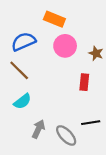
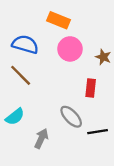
blue semicircle: (23, 42) -> (25, 44), turned 40
cyan semicircle: (22, 101) -> (15, 117), moved
gray ellipse: (66, 135) -> (71, 117), moved

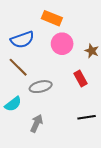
blue semicircle: (25, 44) -> (22, 40), turned 145
red rectangle: (91, 88) -> (80, 78), turned -35
gray ellipse: (71, 117) -> (41, 87), moved, turned -60

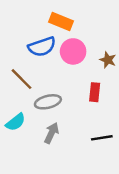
blue semicircle: (22, 40) -> (42, 47), moved
red rectangle: (80, 78) -> (95, 92), turned 35
gray arrow: (37, 123) -> (51, 133), moved

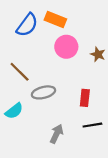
blue semicircle: (42, 47) -> (27, 25), moved, turned -35
red rectangle: (95, 92) -> (85, 98), moved
gray arrow: (51, 133) -> (57, 134), moved

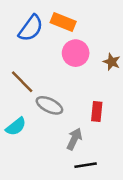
gray ellipse: (43, 92) -> (49, 105), turned 40
black line: (92, 125) -> (86, 165), moved
gray arrow: (57, 134) -> (74, 139), moved

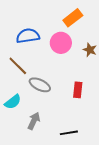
orange rectangle: (63, 22) -> (73, 18), moved, turned -60
blue semicircle: (31, 28) -> (28, 36), moved, turned -135
gray arrow: (74, 139) -> (34, 121), moved

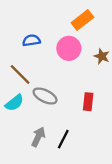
blue semicircle: (28, 36) -> (31, 40), size x0.7
cyan semicircle: (13, 102) -> (14, 103), moved
black line: (69, 133) -> (63, 139), moved, turned -54

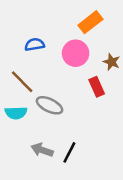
red rectangle: (88, 102) -> (97, 87), moved, turned -30
cyan semicircle: (14, 103) -> (16, 113), turned 36
gray arrow: (38, 137) -> (42, 150), turned -96

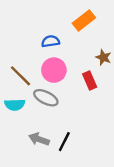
blue semicircle: (35, 45) -> (50, 41), moved
pink circle: (76, 53) -> (54, 70), moved

